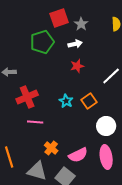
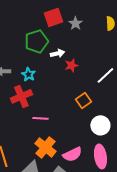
white arrow: (75, 44) -> (57, 53), moved
cyan star: (66, 101) -> (28, 74), moved
pink line: (35, 122) -> (40, 118), moved
orange cross: (51, 148) -> (45, 147), size x1.5

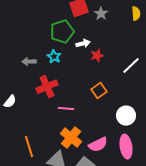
cyan star: (28, 74) -> (54, 57), moved
orange square: (83, 100) -> (99, 91), moved

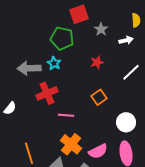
gray star: (101, 14) -> (101, 29), moved
green pentagon: (62, 32) -> (62, 38), turned 30
white arrow: (83, 44) -> (126, 40), moved
gray arrow: (29, 62) -> (29, 68), size x1.6

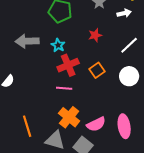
cyan star: (54, 63) -> (58, 45), moved
red cross: (47, 93) -> (68, 65), moved
white circle: (126, 122) -> (129, 76), moved

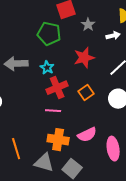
red star: (95, 35) -> (84, 58), size x1.5
orange cross: (69, 117) -> (58, 140), turned -30
pink semicircle: (96, 124) -> (87, 135), moved

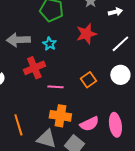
red cross: (57, 88) -> (34, 68), moved
orange square: (86, 93) -> (88, 80), moved
pink semicircle: (87, 135) -> (89, 124), moved

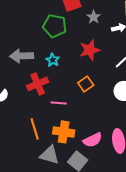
orange square: (88, 80) -> (86, 84), moved
orange line: (18, 125) -> (35, 129), moved

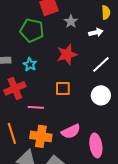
orange square: (86, 84) -> (63, 88), turned 35
pink semicircle: (93, 140) -> (71, 131), moved

